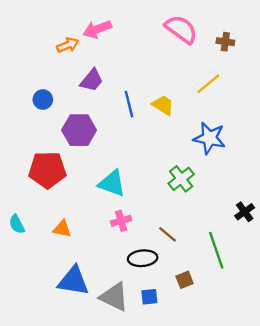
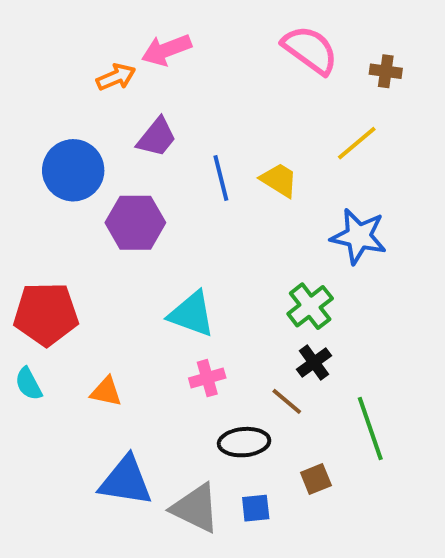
blue circle: (43, 100) -> (73, 170), size x1.8
red pentagon: (47, 170) -> (46, 314), moved
black cross: (245, 212) -> (314, 362), moved

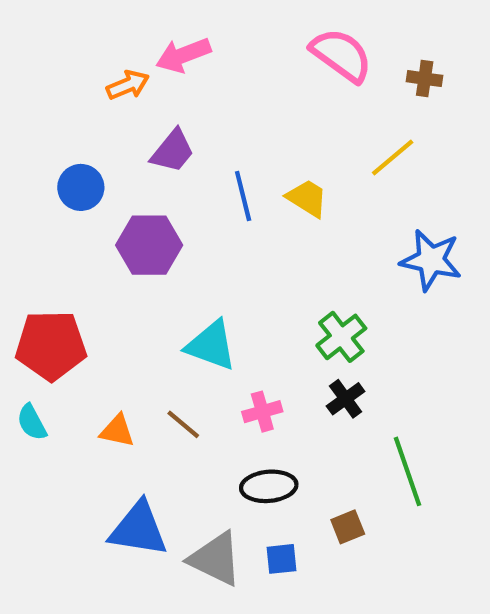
blue circle: (73, 170) -> (81, 187), size x0.7
blue star: (359, 236) -> (431, 260), moved
pink cross: (207, 378) -> (262, 412), moved
brown line: (287, 401) -> (183, 424), moved

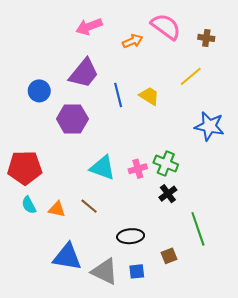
orange arrow: (128, 85) -> (133, 41), moved
purple trapezoid: (173, 151) -> (84, 73), size x1.4
green cross: (341, 337) -> (166, 164), turned -30
pink cross: (262, 412) -> (138, 169), moved
cyan semicircle: (32, 422) -> (29, 205), moved

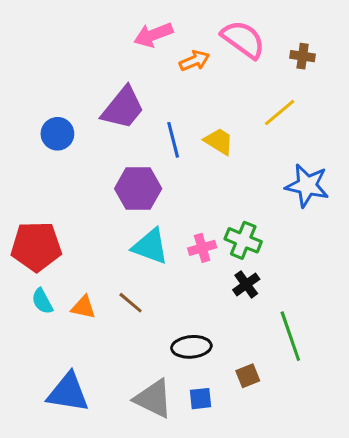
pink arrow: (89, 27) -> (153, 35), moved
purple hexagon: (72, 119) -> (138, 189), moved
blue triangle: (67, 257) -> (68, 393), moved

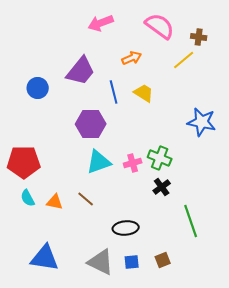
orange arrow: (194, 61) -> (132, 58), moved
yellow line: (280, 112) -> (184, 60), moved
cyan triangle: (150, 246) -> (99, 162), turned -40
brown square: (248, 376) -> (163, 260), moved

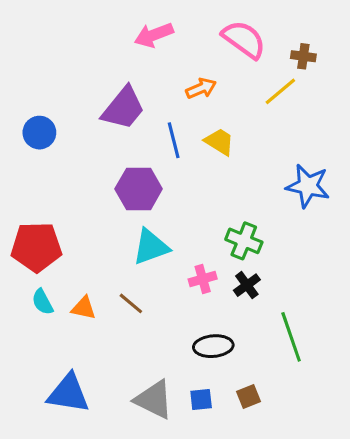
blue circle: (38, 88) -> (39, 133), moved
pink cross: (133, 163) -> (203, 279), moved
black ellipse: (126, 228) -> (213, 346), moved

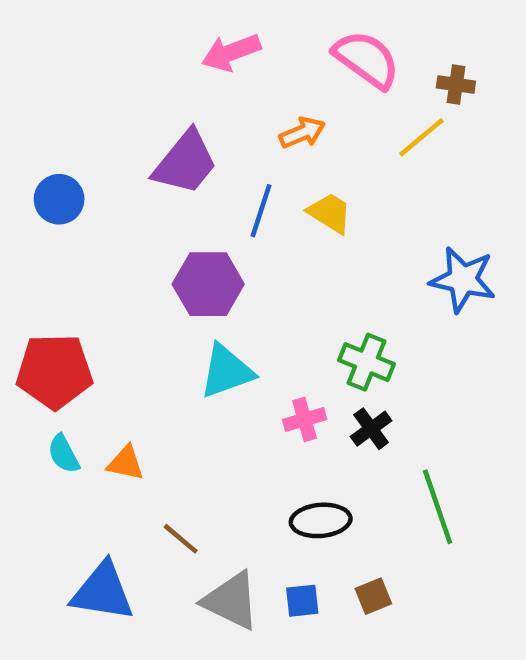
blue line: (174, 140) -> (261, 211), turned 32
brown line: (131, 303) -> (181, 539), moved

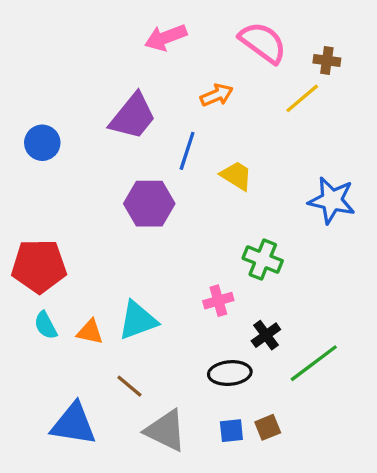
yellow trapezoid: (330, 213) -> (236, 176), moved
cyan triangle: (227, 371) -> (138, 320), moved
black cross: (371, 429) -> (266, 335), moved
green line: (438, 507) -> (314, 363), turned 72
blue square: (302, 601) -> (231, 431), moved

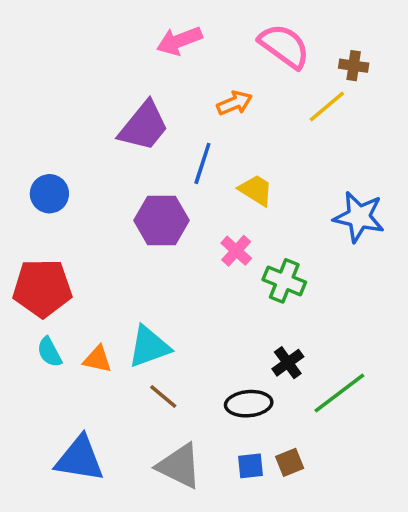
blue circle: (42, 143) -> (49, 194), moved
pink cross: (218, 301) -> (236, 251), moved, turned -32
brown line: (129, 386) -> (163, 397), moved

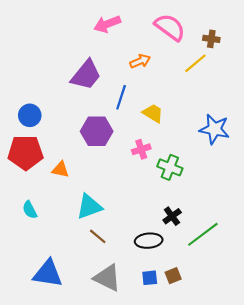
pink cross: (236, 251) -> (141, 149), turned 30
red pentagon: (42, 288) -> (25, 152), moved
orange triangle: (97, 359) -> (61, 169), moved

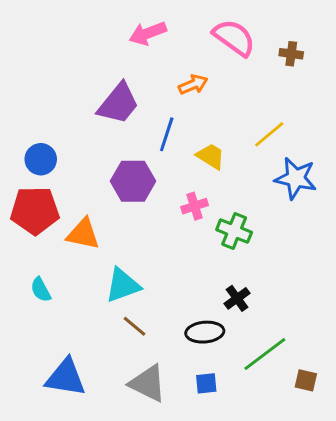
yellow line: (195, 63) -> (269, 134), moved
orange triangle: (61, 169) -> (83, 234), size x1.4
green line: (203, 234) -> (265, 354), moved
brown square: (173, 276) -> (306, 380), moved, turned 35

